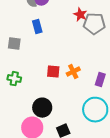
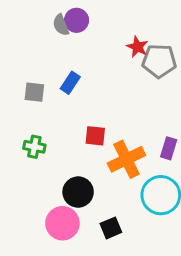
blue rectangle: (37, 27) -> (70, 83), moved, turned 48
orange cross: (73, 72) -> (126, 159), moved, size x1.6

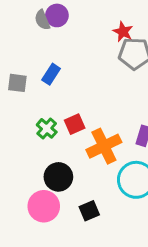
red star: (137, 47) -> (123, 32), moved
red square: (95, 136) -> (75, 124), turned -30
green cross: (34, 147) -> (47, 128), moved, turned 30

